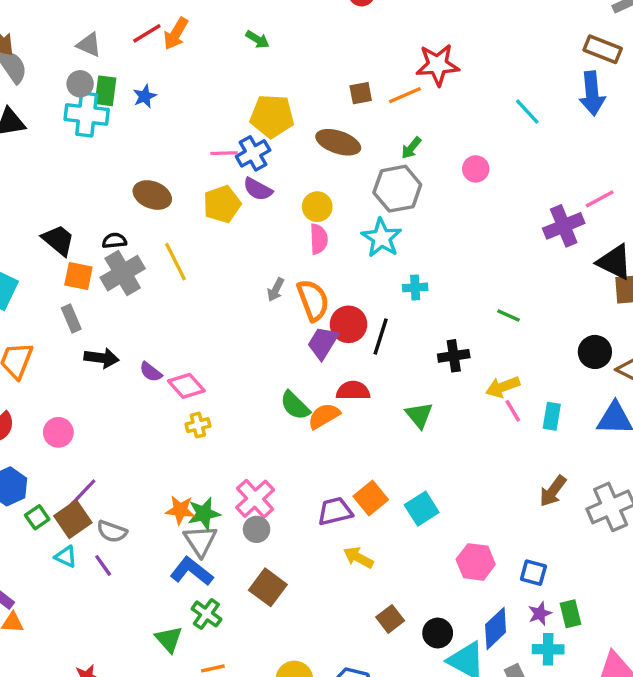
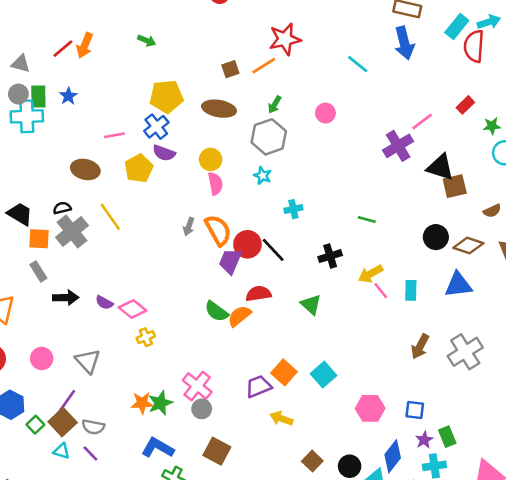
pink line: (224, 153) -> (114, 135), moved
cyan star: (382, 238) -> (263, 176), size x0.6
black line: (381, 337) -> (273, 250), turned -52
gray triangle: (200, 541) -> (88, 361), moved

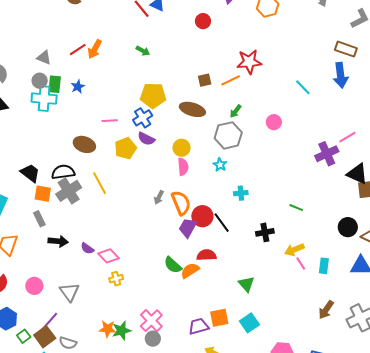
black semicircle: (62, 208) -> (63, 172), size x1.6
green triangle: (311, 305) -> (246, 284), moved
orange square: (284, 372) -> (219, 318), turned 30

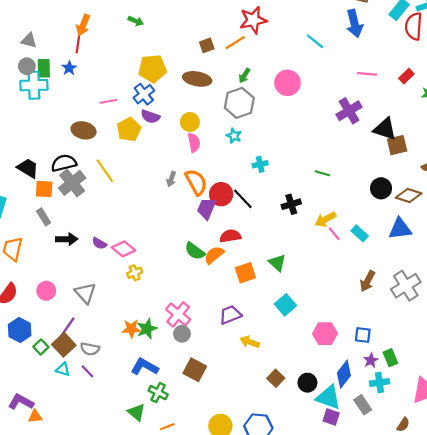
red line: (78, 50) -> (78, 44), moved, turned -42
pink circle: (274, 122) -> (287, 83), size x1.5
pink line: (347, 137) -> (367, 74), moved, turned 42
cyan rectangle: (324, 266) -> (360, 233), turned -49
orange square: (219, 318) -> (245, 273), moved

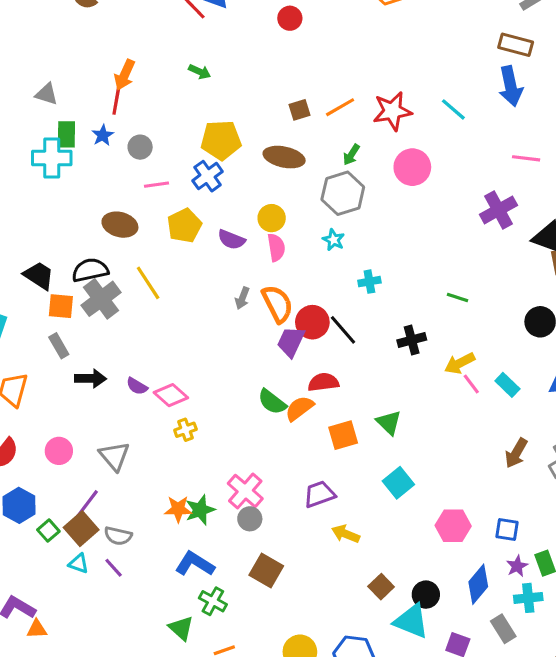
red star: (253, 20) -> (392, 111), moved
gray circle: (27, 66) -> (140, 147), moved
purple semicircle: (150, 117) -> (231, 240), moved
cyan triangle: (328, 397) -> (411, 621), moved

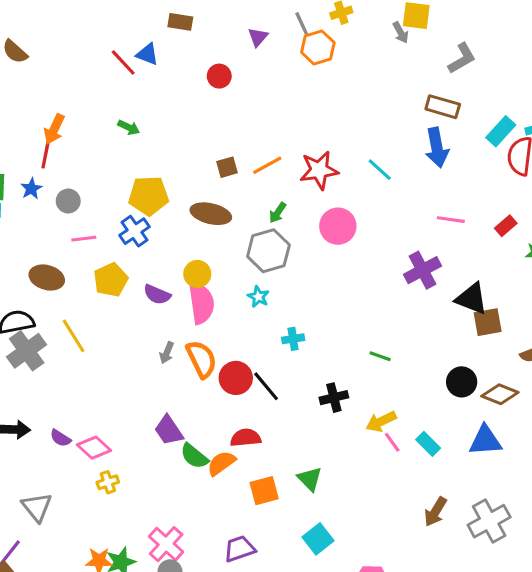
pink semicircle: (276, 247) -> (201, 303), size x1.5
purple trapezoid: (291, 342) -> (169, 430), moved, turned -60

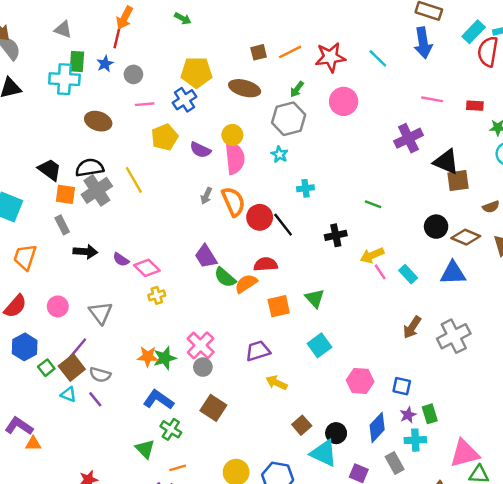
red rectangle: (506, 226) -> (475, 106), turned 42
brown ellipse: (47, 278) -> (98, 121), moved

